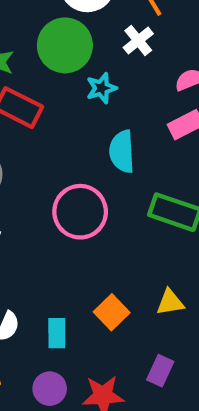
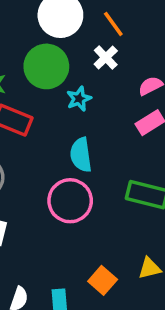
cyan semicircle: (122, 151) -> (81, 155), moved

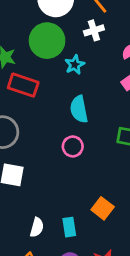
white cross: (106, 57) -> (94, 30), turned 30
pink circle: (70, 201) -> (73, 146), size x0.6

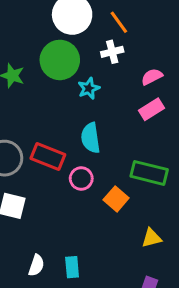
red rectangle: (23, 85) -> (48, 156), moved
orange square: (103, 208) -> (116, 199), moved

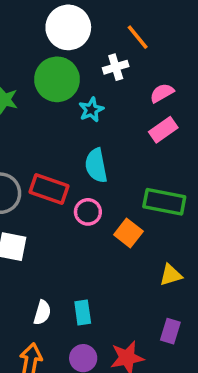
orange line: (119, 22) -> (138, 37), moved

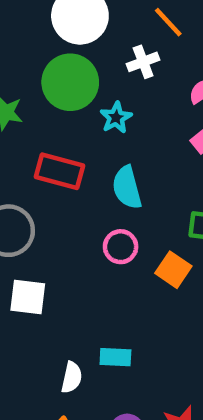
red rectangle: (49, 189) -> (60, 171), moved
cyan rectangle: (83, 313) -> (115, 357), moved, turned -75

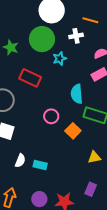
orange line: (168, 22) -> (90, 20), turned -42
cyan semicircle: (127, 187) -> (77, 94), moved
white semicircle: (72, 377) -> (20, 161), moved

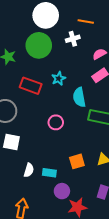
cyan star: (60, 58) -> (59, 78), moved
orange square: (73, 131) -> (77, 161), moved, turned 35
purple circle: (39, 199) -> (62, 191), moved

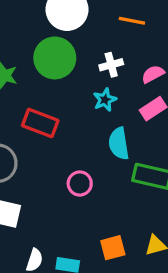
white cross: (73, 39) -> (111, 65), moved
cyan star: (59, 78) -> (105, 100), moved

